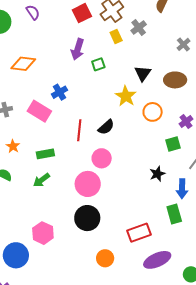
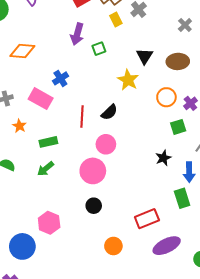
orange circle: (153, 112) -> (166, 97), moved
orange star: (13, 146) -> (19, 126), moved
black circle: (87, 218) -> (94, 206), size x0.6

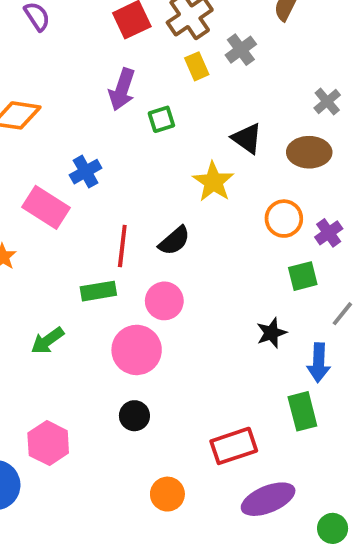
gray cross: (185, 25) -> (327, 101), moved
black triangle: (145, 56) -> (247, 138), turned -30
green rectangle: (48, 142) -> (98, 291), moved

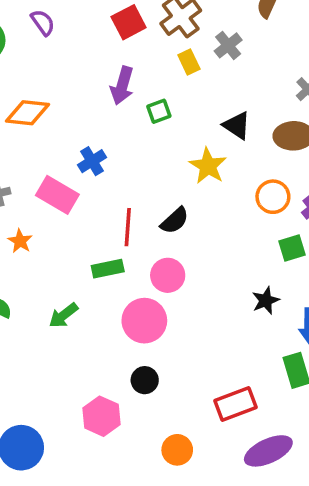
pink hexagon: (48, 443) -> (101, 416), moved

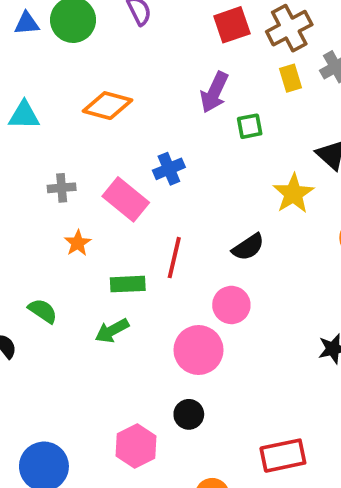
red line: (128, 227) -> (174, 258), moved
green rectangle: (108, 269) -> (128, 284), moved

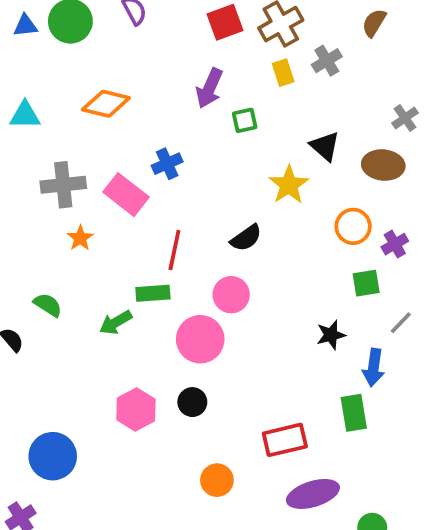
gray cross: (62, 188) -> (63, 185), size x1.6
green rectangle: (128, 284) -> (153, 293), moved
pink hexagon: (136, 446) -> (136, 410), moved

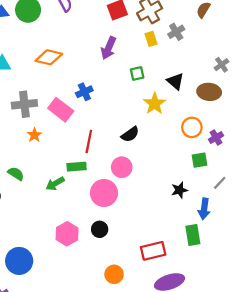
green square: (245, 120) -> (137, 73), moved

